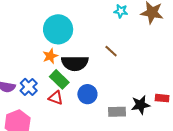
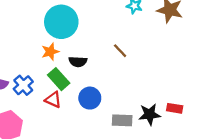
black semicircle: (75, 63) -> (78, 62), size x0.6

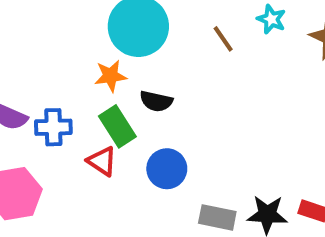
brown line: (120, 51) -> (223, 39), moved
blue cross: (23, 85) -> (53, 127), turned 30

